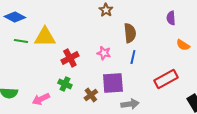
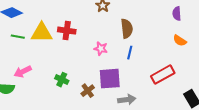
purple semicircle: (171, 18) -> (177, 14), moved
red cross: (70, 58) -> (67, 31), moved, turned 36
pink arrow: (41, 99) -> (23, 72), moved

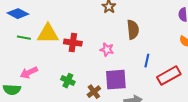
red cross: (67, 31) -> (73, 43), moved
blue line: (130, 53) -> (147, 61), moved

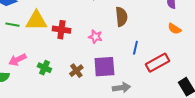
green cross: (68, 81) -> (44, 68), moved
brown cross: (94, 92) -> (76, 71), moved

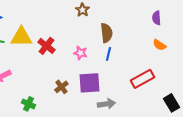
red cross: (61, 30) -> (46, 46), turned 30
blue line: (135, 48) -> (108, 54), moved
green cross: (44, 68) -> (28, 104), moved

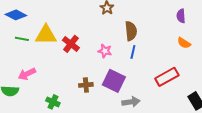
purple square: (89, 83) -> (114, 81), turned 30
brown cross: (61, 87) -> (86, 85), turned 32

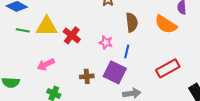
orange semicircle: (184, 43) -> (166, 24), moved, size x1.6
blue line: (133, 52) -> (127, 51), moved
pink arrow: (27, 74) -> (46, 64), moved

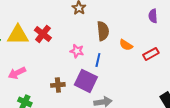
orange semicircle: (166, 24) -> (126, 45), moved, size x0.6
red cross: (72, 35) -> (43, 34), moved
red rectangle: (168, 68) -> (151, 54), moved, size x0.7

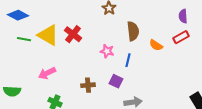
yellow triangle: (18, 35) -> (48, 35), turned 30
red rectangle: (151, 54) -> (181, 37), moved
purple square: (86, 81) -> (116, 81), size x0.6

